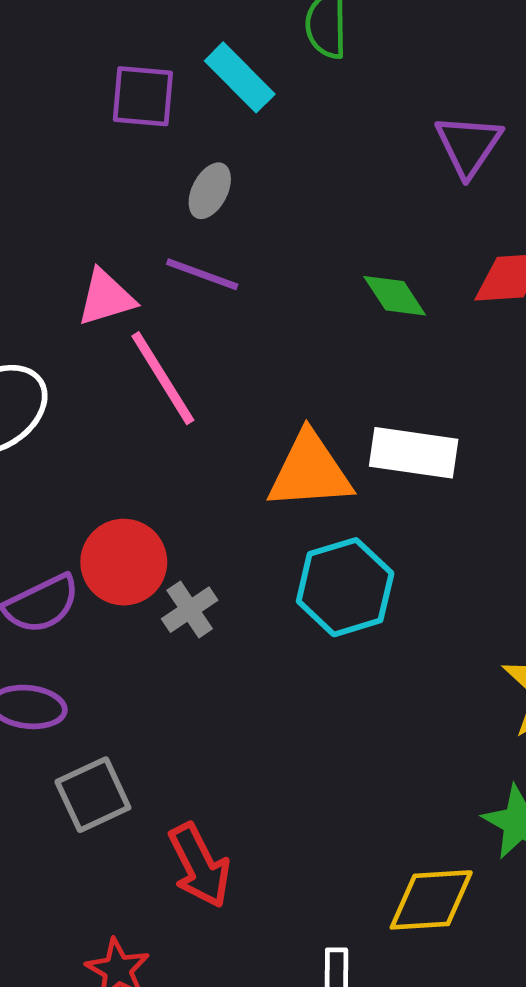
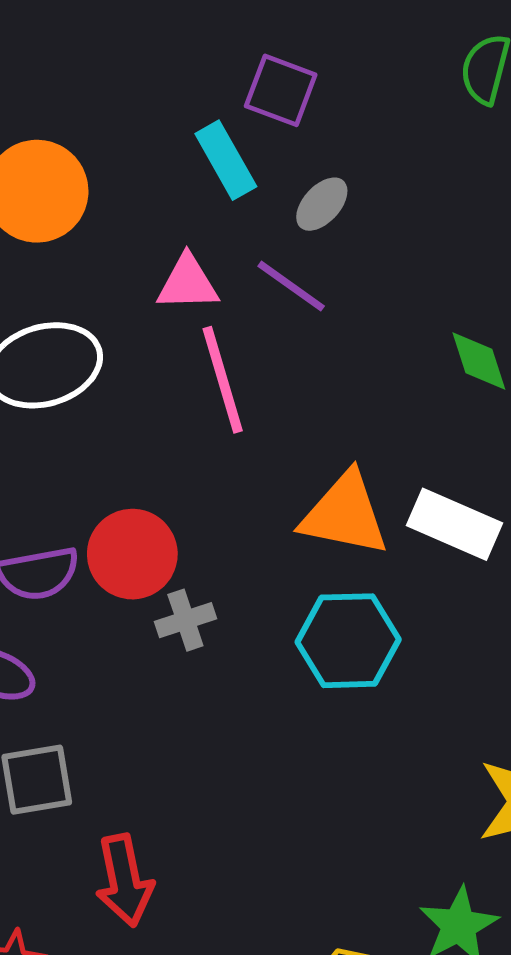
cyan rectangle: (240, 77) -> (226, 160), moved

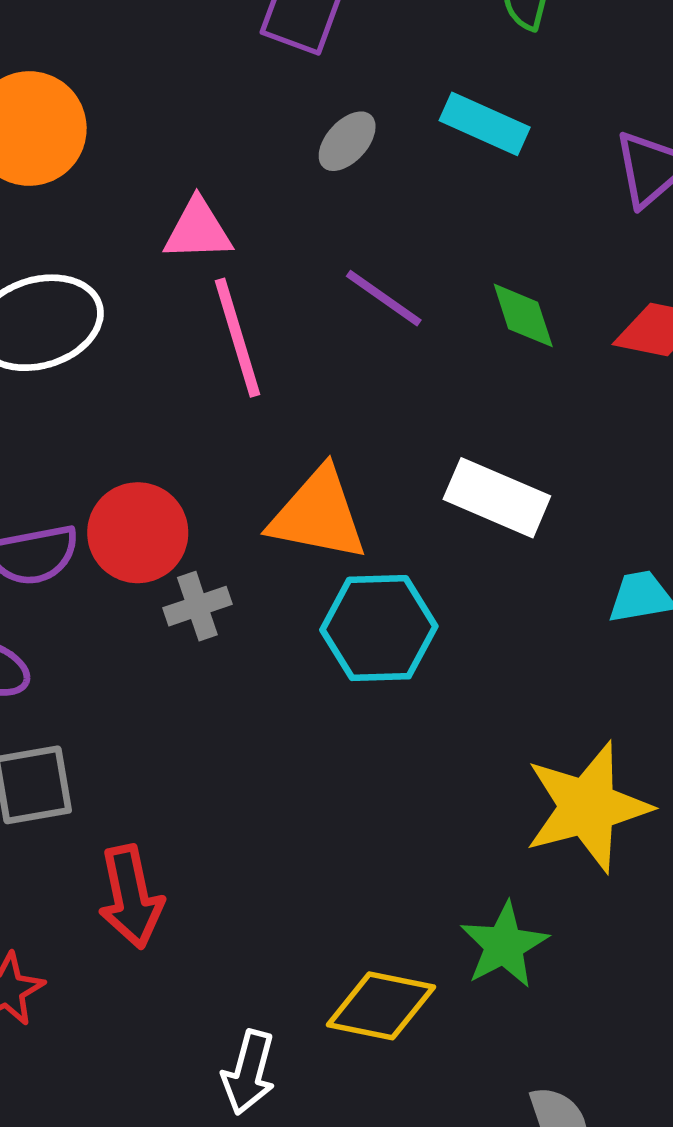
cyan rectangle: (226, 160) -> (485, 124), moved, turned -36
purple line: (291, 286) -> (384, 298), moved
orange triangle: (345, 514) -> (318, 515), moved

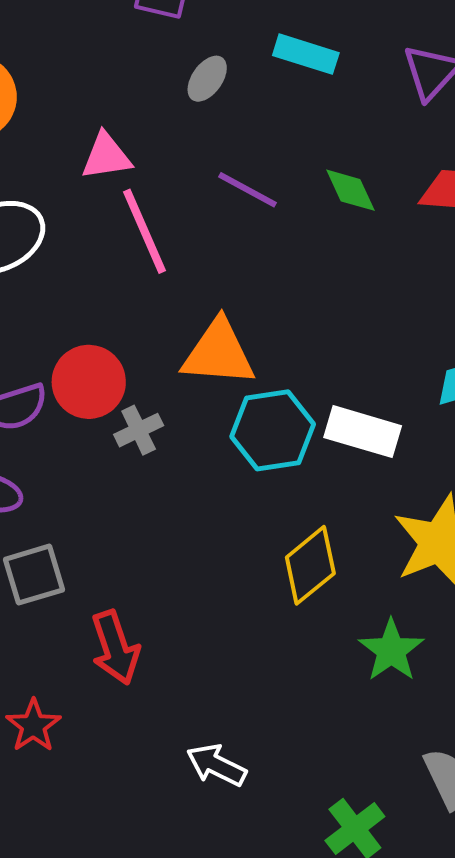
white rectangle: (497, 498) -> (363, 432), moved
yellow diamond: (381, 1006) -> (310, 565), moved, turned -44
white arrow: (249, 1072) -> (216, 765), turned 108

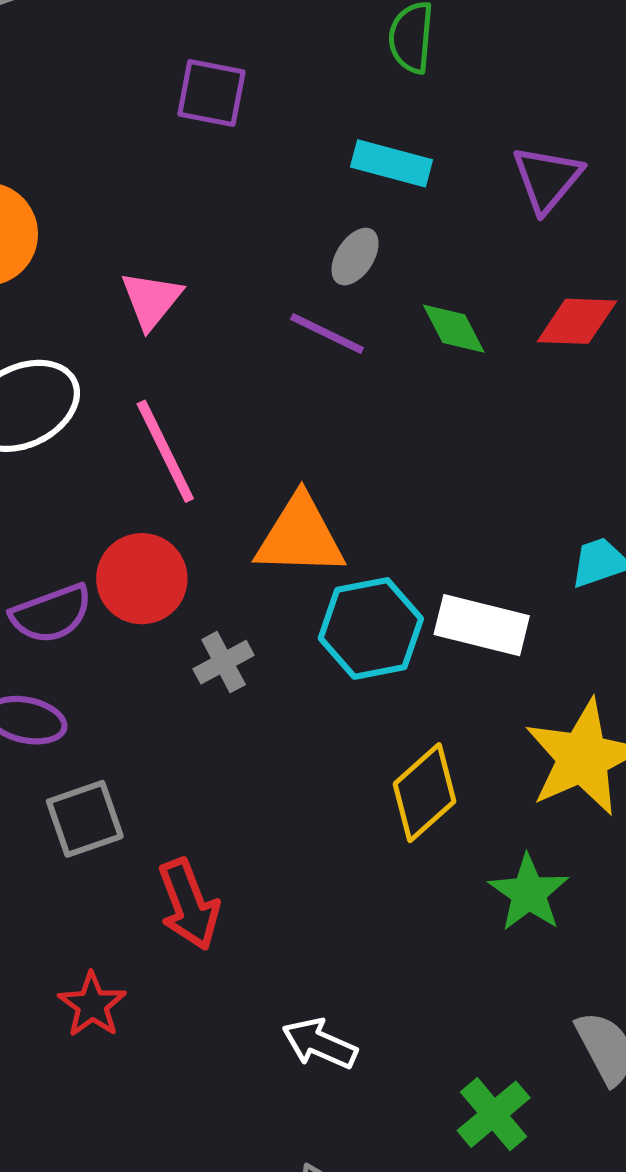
gray ellipse: (207, 79) -> (355, 257), moved
pink triangle: (106, 156) -> (151, 300), turned -40
pink line: (144, 231) -> (165, 451), moved
gray cross: (139, 430) -> (224, 662), moved

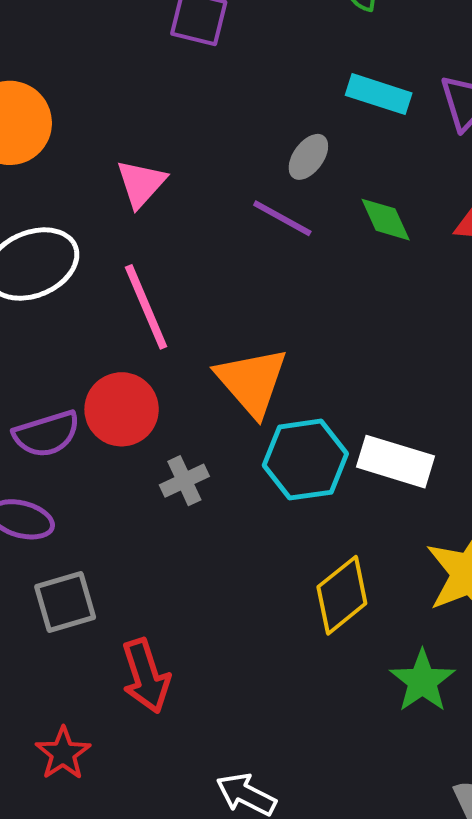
cyan rectangle: (391, 163) -> (379, 94), moved
orange triangle: (300, 536) -> (252, 382), turned 44

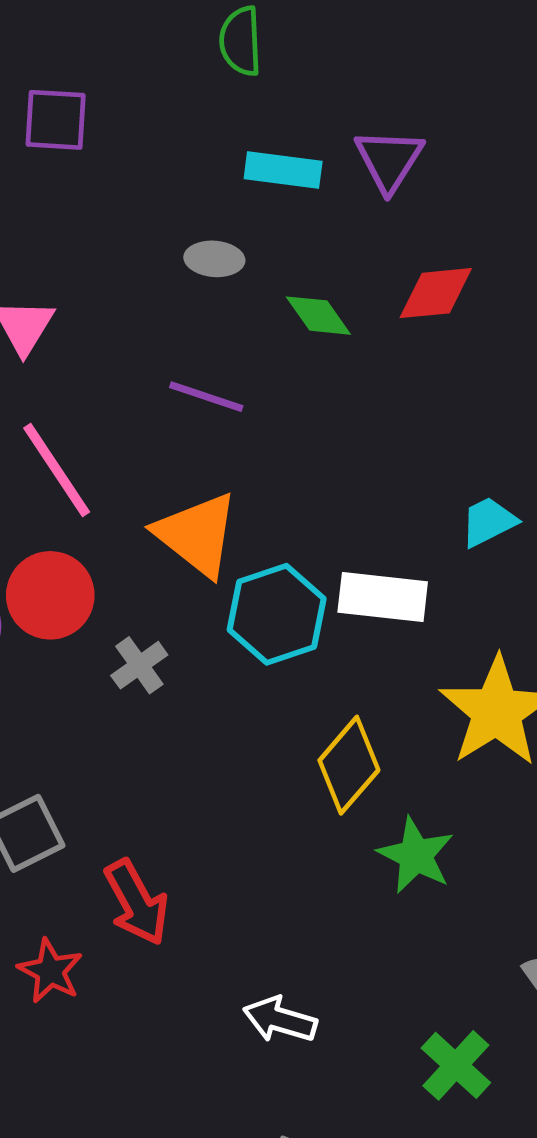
gray ellipse: (308, 157) -> (214, 259), turned 69
purple line: (282, 218) -> (206, 397), moved
green star: (422, 681) -> (416, 855), moved
red star: (63, 753) -> (50, 971), moved

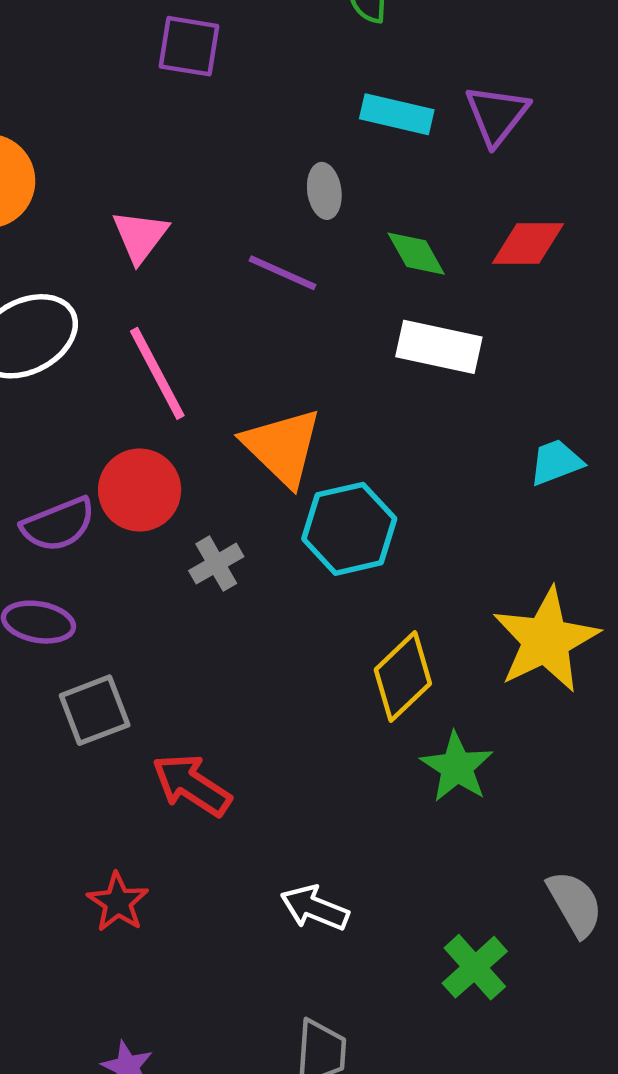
gray ellipse: (214, 259) -> (324, 191), turned 72
purple line: (206, 397) -> (282, 273), moved
white rectangle: (383, 597) -> (439, 347), moved
red arrow: (137, 902) -> (192, 785), turned 146
red star: (50, 971) -> (118, 902), moved

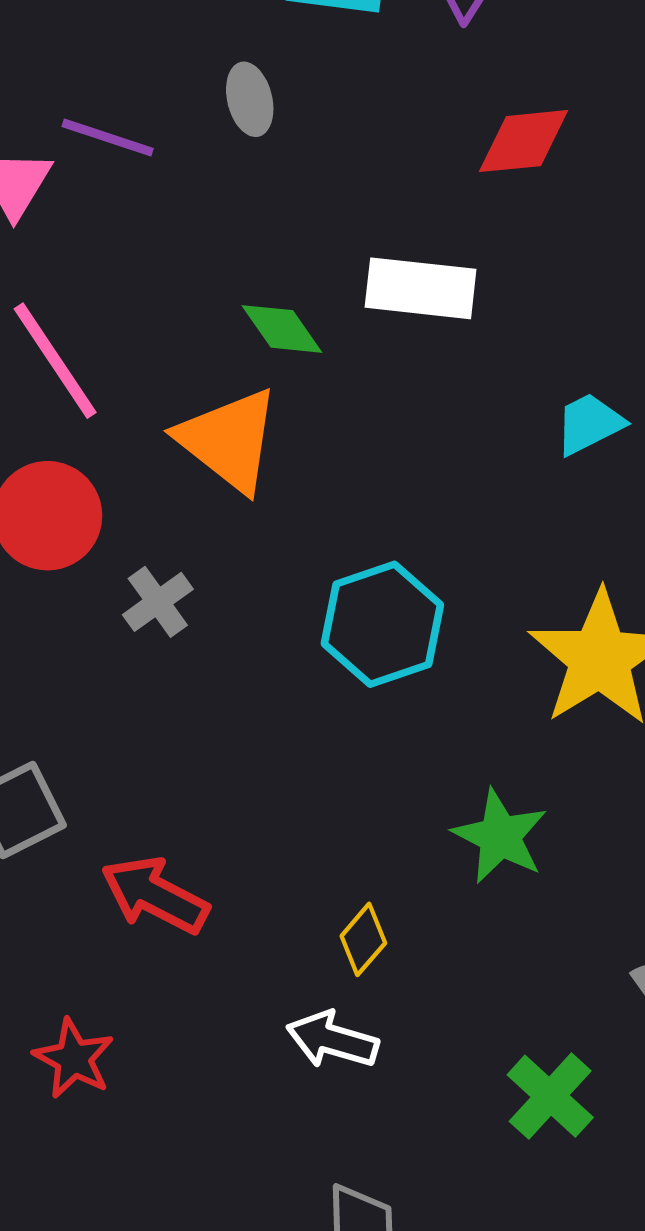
green diamond: (416, 254) -> (282, 329), moved
purple line: (282, 273) -> (108, 137), moved
cyan hexagon: (349, 529) -> (382, 624), moved
yellow diamond: (403, 677) -> (363, 939), moved, size x0.6

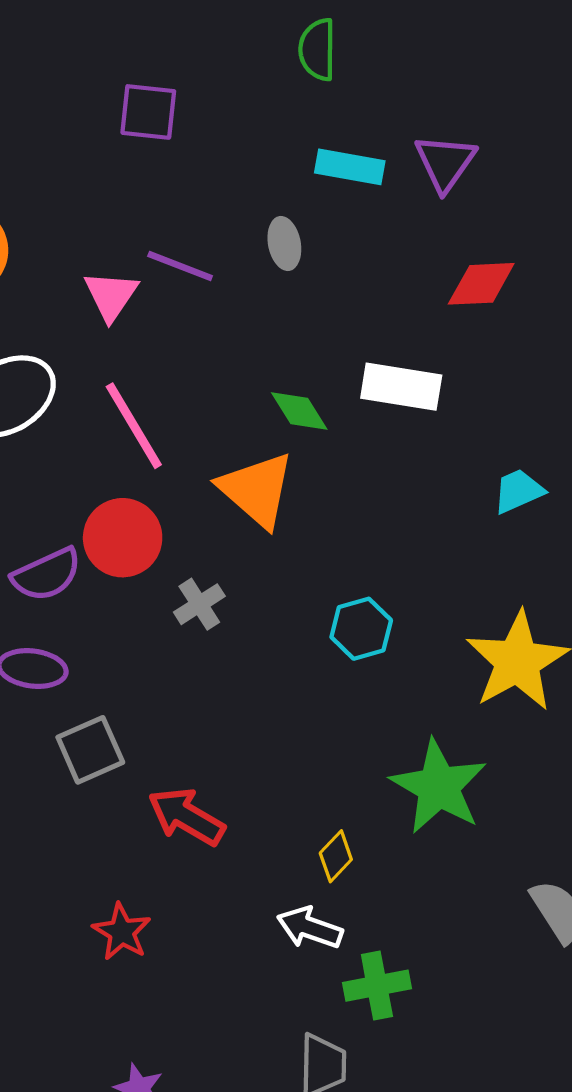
cyan hexagon: (382, 624) -> (361, 629), size x0.7
green star: (500, 836) -> (439, 787), size x1.4
green cross: (550, 1096) -> (377, 986), moved, turned 34

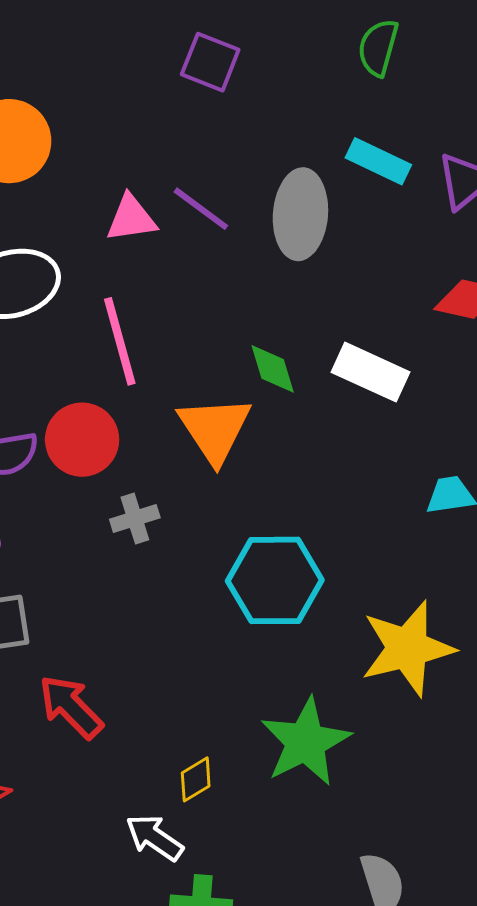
gray ellipse: (284, 243) -> (300, 214), size x1.8
pink triangle: (111, 296) -> (131, 218), turned 32
cyan hexagon: (361, 629) -> (275, 580), size x1.6

